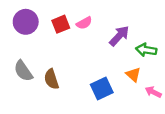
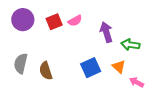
purple arrow: (119, 36) -> (106, 32), turned -60
gray semicircle: (23, 71) -> (21, 63), turned 48
blue square: (102, 89) -> (91, 68), moved

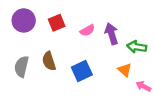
pink semicircle: (75, 21) -> (87, 30), moved
blue square: (91, 68) -> (82, 71), moved
brown semicircle: (46, 71) -> (49, 61), moved

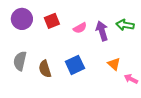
green arrow: (137, 47) -> (125, 25), moved
brown semicircle: (49, 61) -> (45, 69), moved

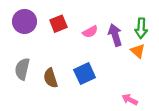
green arrow: (125, 25) -> (141, 28), turned -96
orange triangle: (114, 64) -> (138, 51), moved
pink arrow: (131, 79) -> (130, 100), moved

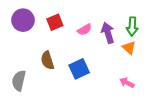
gray semicircle: (22, 69) -> (19, 81), moved
brown semicircle: (51, 78) -> (47, 60), moved
pink arrow: (130, 100) -> (127, 83), moved

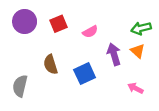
green arrow: (132, 26) -> (141, 28), turned 72
purple arrow: (108, 33) -> (114, 54), moved

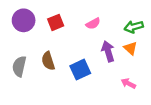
pink semicircle: (90, 32) -> (93, 24), moved
gray semicircle: (20, 86) -> (19, 66), moved

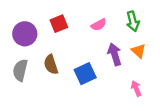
purple circle: (24, 20) -> (25, 34), moved
green arrow: (134, 27) -> (133, 21), moved, turned -90
pink arrow: (128, 83) -> (136, 88), turned 40

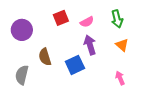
red square: (59, 24) -> (61, 18), moved
purple arrow: (115, 54) -> (90, 45), moved
gray semicircle: (20, 70) -> (22, 75), moved

